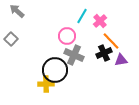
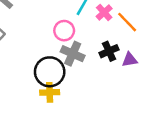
orange line: (111, 41) -> (127, 22), moved
yellow cross: (46, 84) -> (50, 92), moved

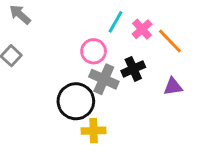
black cross: (109, 51) -> (133, 69), moved
yellow cross: (50, 92) -> (94, 131), moved

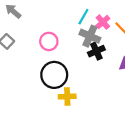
pink circle: (94, 51) -> (49, 41), moved
gray cross: (104, 79) -> (90, 36), moved

